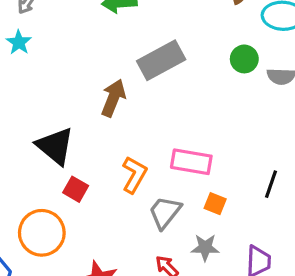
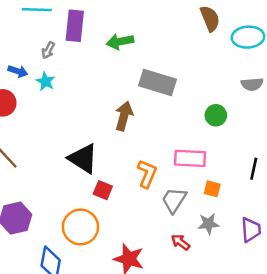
green circle: (244, 59) -> (216, 115), moved
gray rectangle: (161, 60) -> (158, 83), turned 52

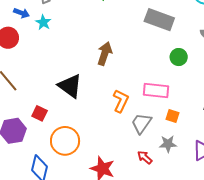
gray rectangle: (158, 83) -> (159, 20), moved
red square: (103, 190) -> (40, 113), moved

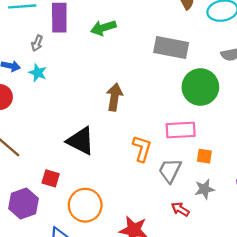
green circle: (179, 57) -> (200, 87), size x1.8

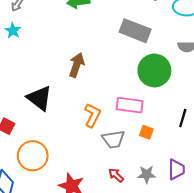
gray trapezoid: (170, 171) -> (113, 139), turned -135
gray star: (204, 189) -> (147, 174), moved

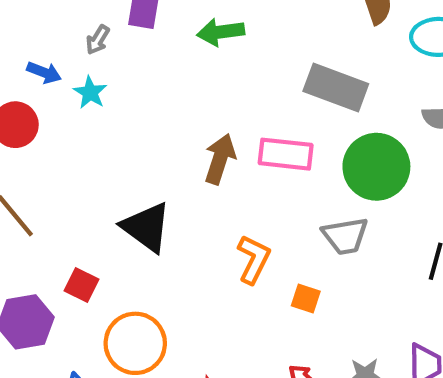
pink rectangle: (130, 105) -> (286, 154), moved
orange square: (146, 132) -> (306, 299), moved
gray trapezoid: (113, 139) -> (345, 236), moved

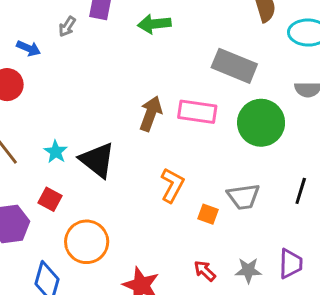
cyan star: (90, 93) -> (56, 152), moved
gray trapezoid: (345, 236) -> (243, 197), moved

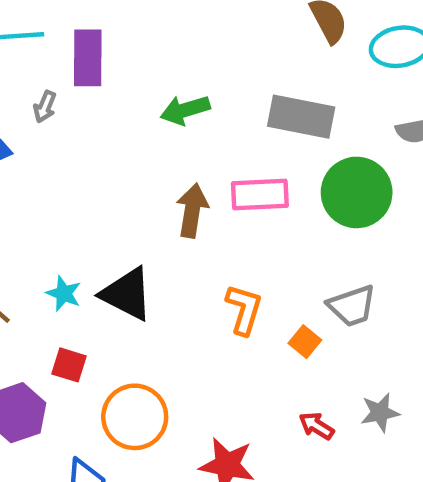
green arrow: (154, 24) -> (185, 110), moved
orange square: (208, 214) -> (305, 342), turned 30

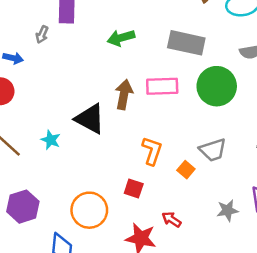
black triangle: (127, 294) -> (90, 119), moved
red square: (69, 365) -> (134, 188), moved
red arrow: (316, 426) -> (172, 219), moved

